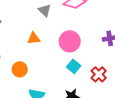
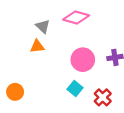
orange triangle: (34, 38) -> (37, 46), moved
pink circle: (70, 41) -> (83, 60), moved

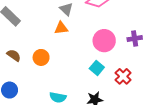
orange circle: (15, 92) -> (41, 57), moved

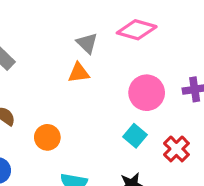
orange circle: (41, 57) -> (47, 137), moved

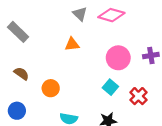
gray triangle: (87, 43) -> (80, 14), moved

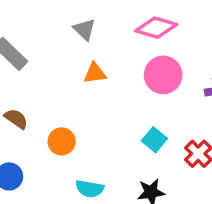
gray triangle: (80, 14) -> (84, 29), moved
pink circle: (118, 58) -> (163, 75), moved

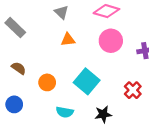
cyan square: (154, 140) -> (87, 81), moved, size x1.6

